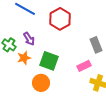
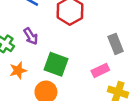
orange star: (24, 58) -> (18, 70), moved

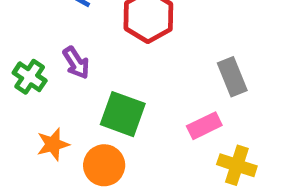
orange star: (18, 70) -> (53, 144), moved

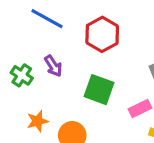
green square: (123, 114) -> (99, 90), moved

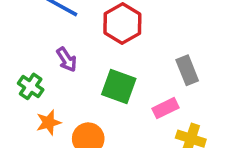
green cross: (22, 75) -> (31, 86), moved

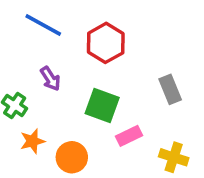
pink rectangle: (166, 108) -> (129, 136), moved

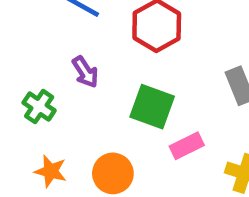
orange star: (32, 141) -> (51, 171), moved, turned 30

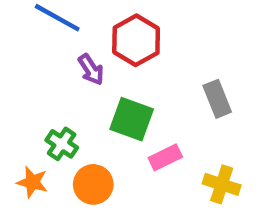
purple arrow: (85, 72) -> (91, 70), moved
green cross: (39, 107) -> (62, 144), moved

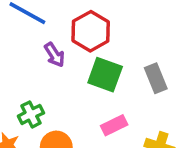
green square: (132, 119) -> (105, 75), moved
green cross: (62, 144) -> (31, 114), turned 30

